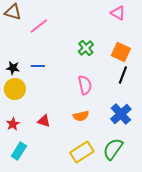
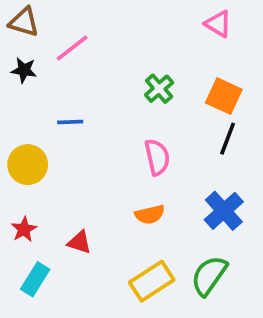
black star: (13, 68) -> (24, 70), moved
red triangle: (44, 121) -> (79, 242), moved

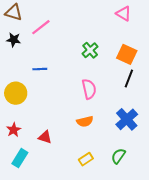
green semicircle: (209, 276) -> (118, 156), size x0.7
yellow rectangle: (152, 281) -> (86, 159), size x0.6

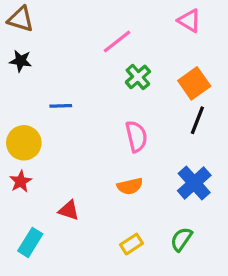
pink line: (41, 27) -> (117, 42), moved
orange square: (127, 54) -> (194, 83), turned 30
red star: (14, 130) -> (21, 181), moved

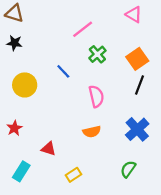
blue line: (61, 106) -> (63, 71), moved, turned 49
yellow circle: (24, 143) -> (25, 85), moved
yellow rectangle: (132, 244) -> (74, 175), moved

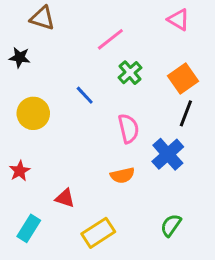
brown triangle: (14, 13) -> (42, 18), moved
blue cross: (137, 129) -> (168, 154), moved
yellow rectangle: (74, 175) -> (98, 233), size x1.5

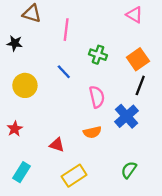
pink line: (110, 39) -> (66, 30), moved, turned -45
green cross: (130, 73) -> (98, 55), turned -30
red triangle: (65, 198) -> (57, 145), moved

